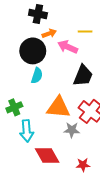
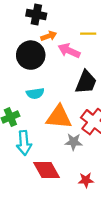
cyan semicircle: (37, 76) -> (35, 93), moved, turned 63

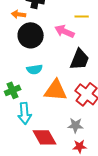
orange arrow: (49, 36) -> (19, 14), moved, turned -152
gray star: (74, 142) -> (76, 125), moved

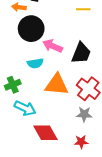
pink arrow: (65, 31) -> (53, 46), moved
cyan arrow: (25, 113) -> (25, 108), turned -60
gray star: (76, 125) -> (84, 114), moved

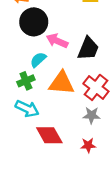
cyan semicircle: (35, 63) -> (38, 60), turned 147
green cross: (13, 85) -> (26, 81), moved

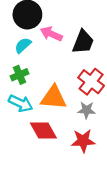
cyan semicircle: (38, 60) -> (23, 45), moved
orange triangle: (62, 83) -> (54, 98), moved
red star: (88, 145) -> (83, 141), size x1.5

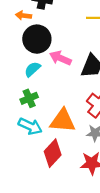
red diamond: (43, 131) -> (53, 153), turned 72

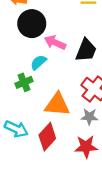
cyan semicircle: (32, 69) -> (38, 62), moved
cyan arrow: (30, 126) -> (16, 129), moved

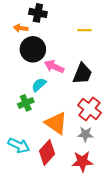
orange triangle: (57, 105) -> (56, 123), turned 30

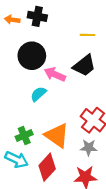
orange arrow: (21, 28) -> (12, 20), moved
black trapezoid: (82, 74) -> (84, 66), moved, turned 30
green cross: (26, 103) -> (24, 136), moved

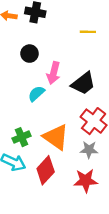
black circle: (32, 56) -> (30, 54), size x0.6
black trapezoid: (84, 66) -> (83, 83), moved
pink arrow: (55, 74) -> (54, 73), turned -100

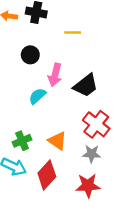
yellow line: (88, 32) -> (73, 32), moved
orange triangle: (56, 137) -> (57, 141), size x0.7

